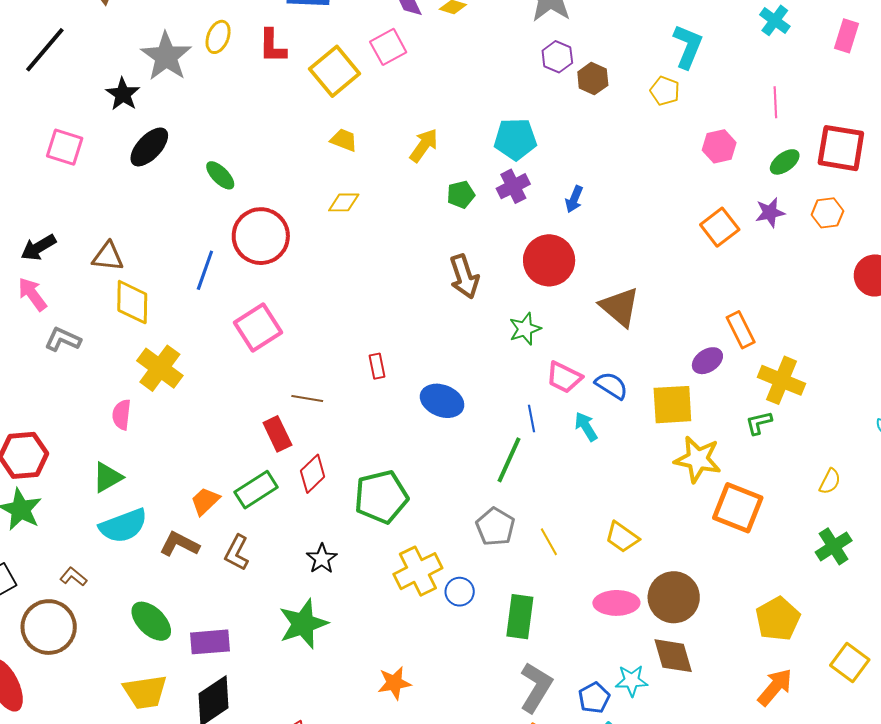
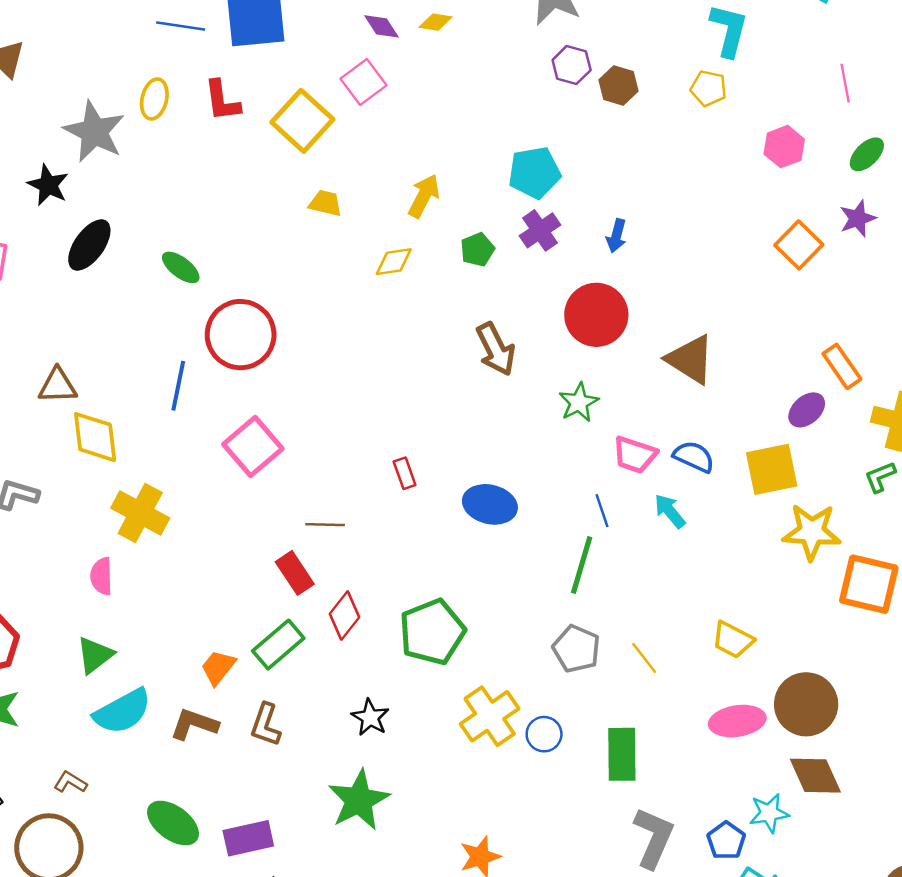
yellow diamond: (344, 202) -> (394, 262), moved

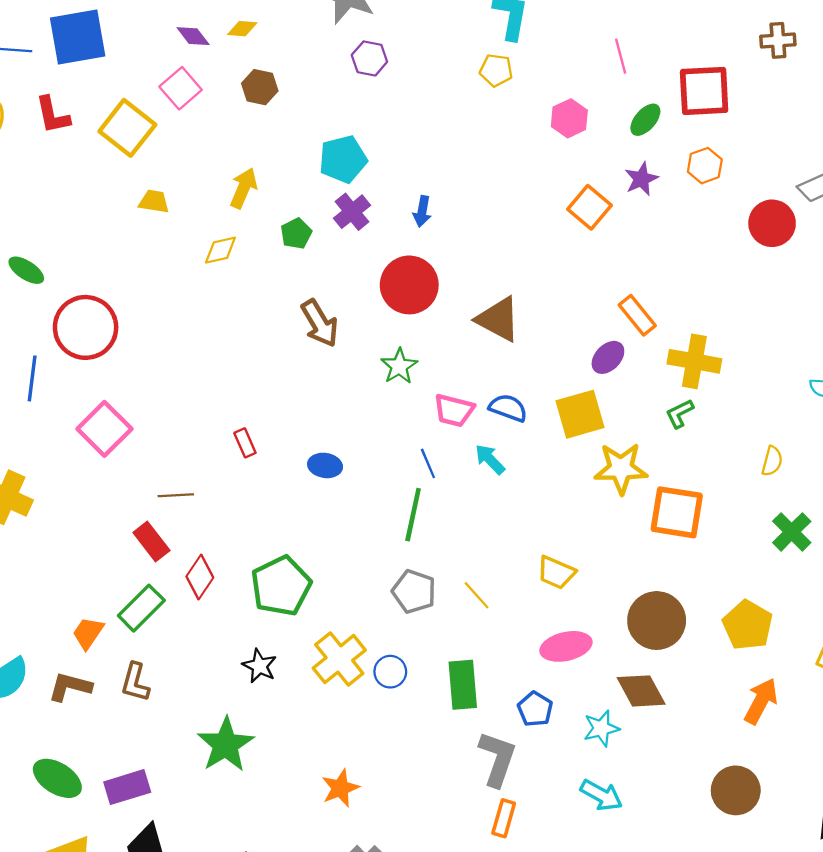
brown hexagon: (619, 85) -> (260, 87), moved
blue ellipse: (490, 504) -> (325, 465), size x0.7
brown circle: (806, 704) -> (657, 621), moved
black star: (370, 717) -> (260, 666), moved
blue pentagon: (726, 841) -> (535, 709), moved

